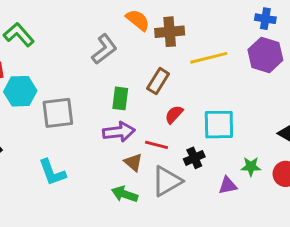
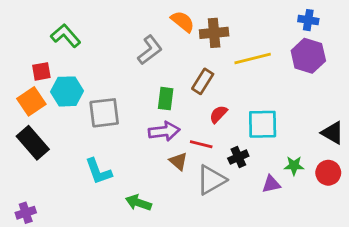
green arrow: (125, 194) -> (138, 203), moved

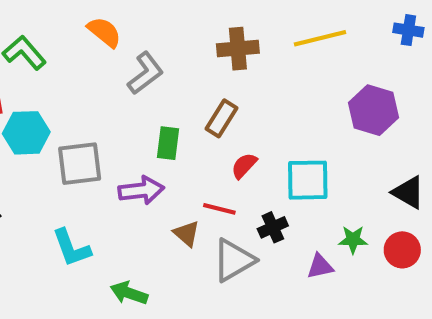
blue cross: (308, 20) -> (408, 30), moved
orange semicircle: (183, 21) -> (104, 32), moved
purple hexagon: (308, 56) -> (373, 110), moved
yellow line: (253, 59) -> (320, 38), moved
purple arrow: (164, 131) -> (141, 190), moved

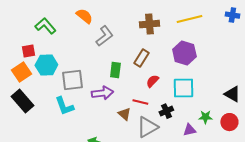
purple hexagon: (373, 110) -> (184, 53), moved
cyan L-shape: (71, 248) -> (64, 106), moved

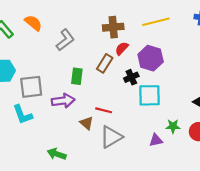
orange semicircle: (84, 16) -> (33, 23), moved
red semicircle: (152, 81) -> (122, 48), moved
black cross: (166, 111) -> (131, 77), moved

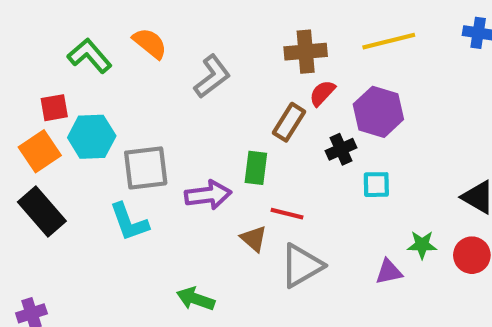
green rectangle: (77, 76) -> (256, 168), moved
cyan square: (149, 95) -> (376, 185), size x0.6

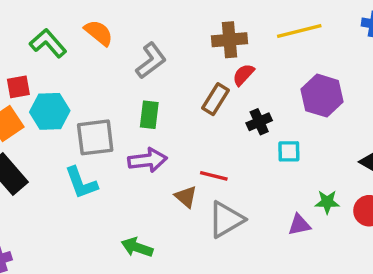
purple hexagon: (378, 112) -> (322, 96), moved
green rectangle: (256, 168) -> (149, 115), moved

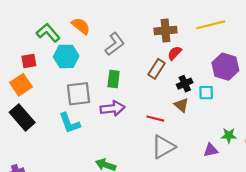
cyan hexagon: (50, 111) -> (66, 56), moved
cyan square: (289, 151) -> (206, 93), moved
brown triangle: (186, 197) -> (181, 105), moved

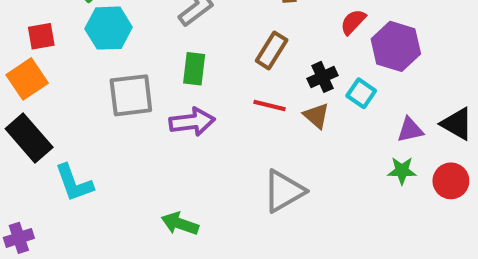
red semicircle: (175, 53) -> (353, 22), moved
cyan square: (206, 93) -> (361, 93), turned 35
red line: (155, 119) -> (270, 105), moved
cyan L-shape: (70, 123) -> (74, 183), moved
purple triangle: (211, 150) -> (410, 130), moved

